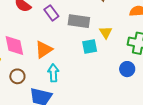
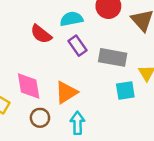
brown circle: (17, 76) -> (40, 118), moved

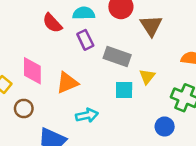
brown circle: (40, 118) -> (24, 108), moved
cyan arrow: (77, 123) -> (87, 115), moved, turned 70

